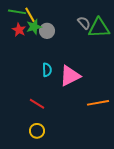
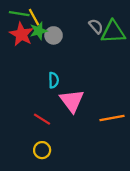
red star: (19, 30) -> (21, 34), size x1.5
pink triangle: (70, 76) -> (72, 101), moved, turned -40

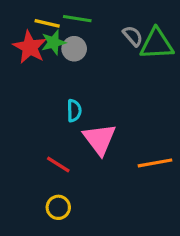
green line: (19, 14) -> (77, 19), moved
yellow line: (34, 17) -> (47, 23), turned -48

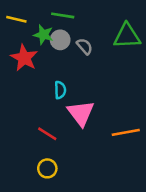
yellow line: (47, 23) -> (16, 19), moved
gray semicircle: (133, 36) -> (85, 46), moved
green star: (54, 42) -> (43, 35), turned 30
red star: (30, 47) -> (24, 58), moved

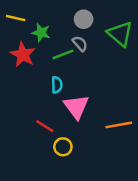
green line: (63, 15) -> (63, 54), moved, turned -30
green triangle: (127, 36) -> (120, 34), turned 44
gray circle: (60, 40) -> (84, 19), moved
yellow circle: (47, 168) -> (63, 147), moved

